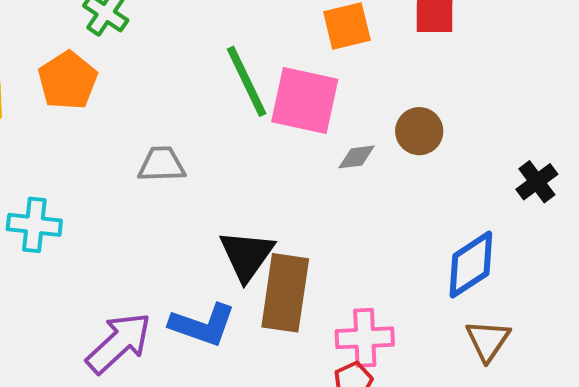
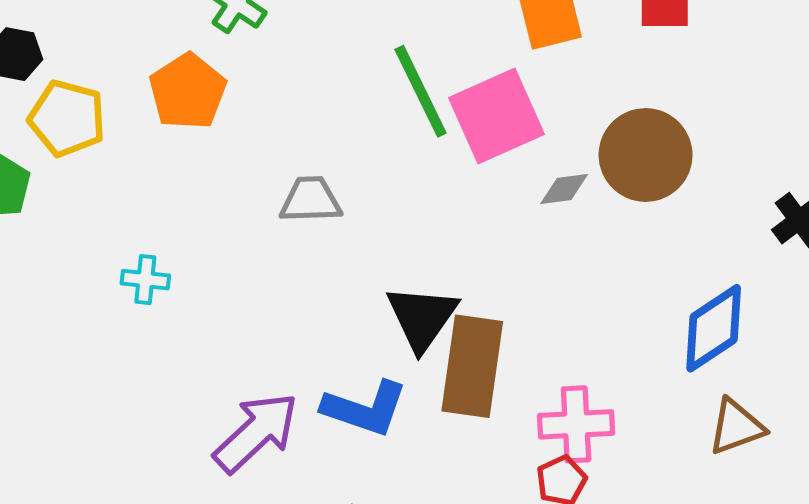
pink square: (305, 101) -> (497, 116), turned -36
brown circle: (419, 131) -> (646, 155), size x1.5
cyan cross: (34, 225) -> (145, 280), size x0.7
brown triangle: (488, 340) -> (736, 427), turned 36

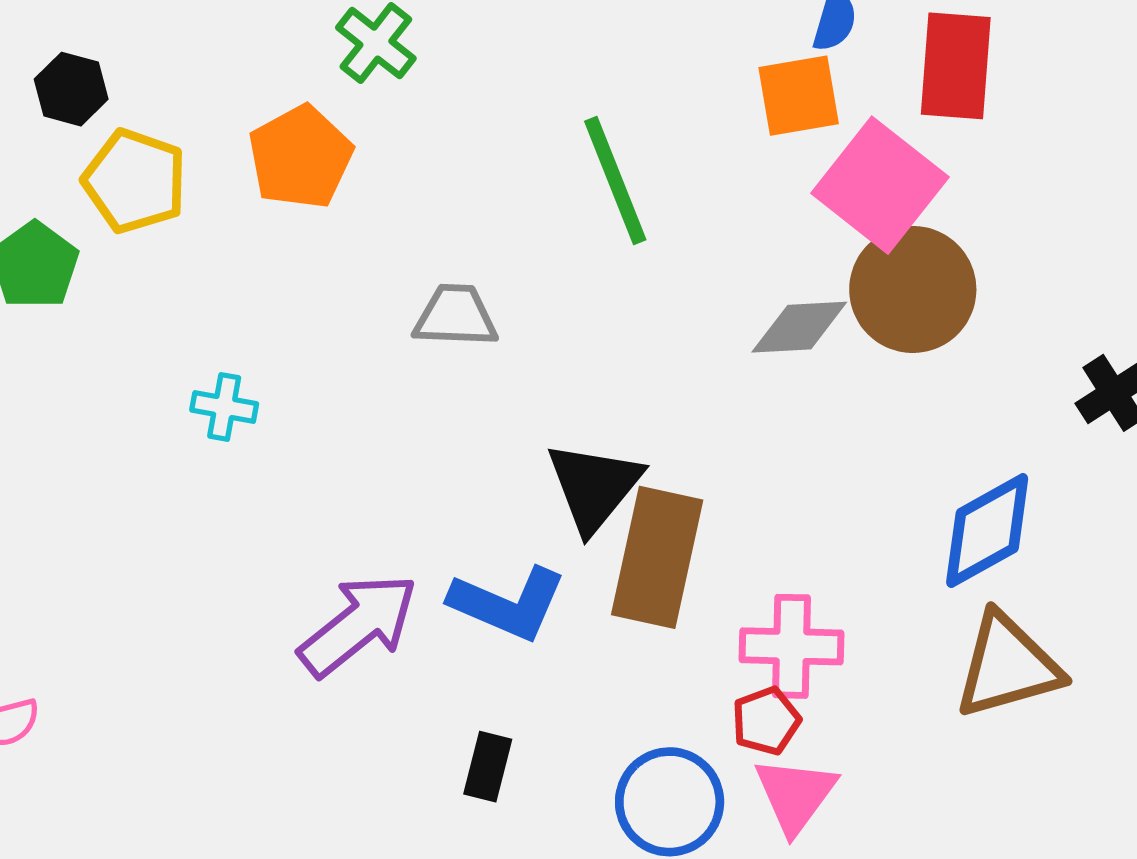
pink square: (497, 116) -> (880, 185), moved, turned -32
gray diamond: (564, 189) -> (799, 327), size x1.4
brown triangle: (736, 427) -> (1008, 666), size x1.4

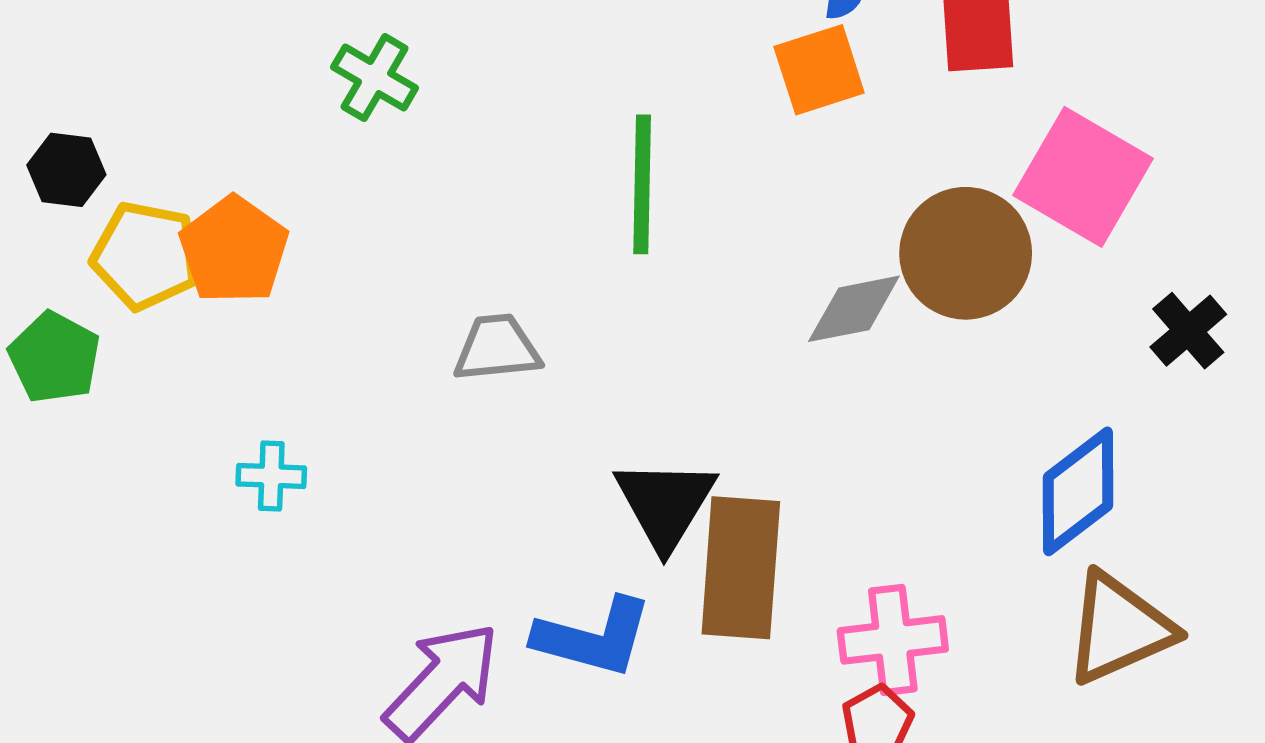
orange pentagon: (300, 157) -> (234, 250), moved
green line: (615, 180) -> (642, 184), turned 31
pink square: (880, 185) -> (1083, 177), moved

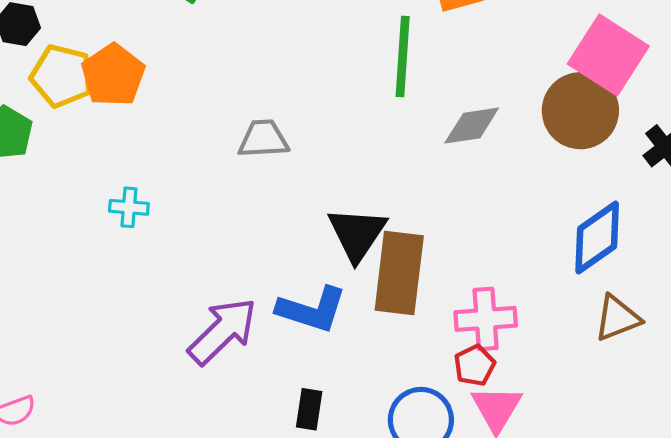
green line: (642, 184) -> (403, 56), moved
brown circle: (966, 253) -> (580, 111), moved
brown triangle: (1119, 628) -> (617, 318), size x0.7

